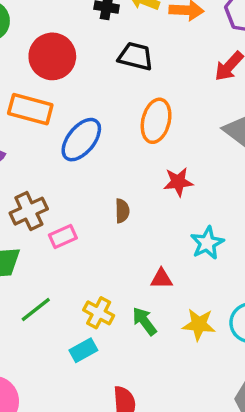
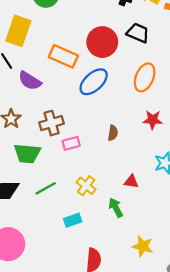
red circle: (52, 56) -> (102, 42), moved
yellow cross: (99, 313) -> (86, 186), moved
yellow star: (199, 325) -> (143, 246), moved

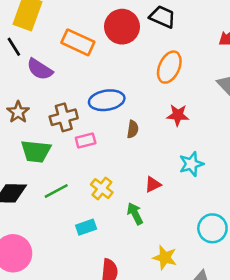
blue ellipse: (94, 82) -> (107, 100), moved, turned 32
red triangle: (131, 182) -> (153, 184), turned -35

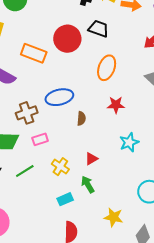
pink rectangle: (86, 140) -> (40, 139), moved
red triangle: (153, 184) -> (91, 159), moved
cyan rectangle: (86, 227) -> (65, 199), moved

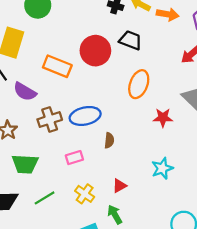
red star: (116, 105) -> (163, 118), moved
brown cross: (27, 113) -> (50, 120), moved
pink rectangle: (40, 139) -> (74, 158), moved

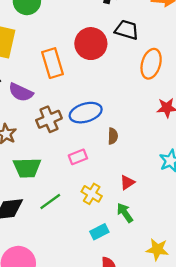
orange rectangle: (57, 66) -> (53, 63), turned 56
orange ellipse: (139, 84) -> (151, 64), moved

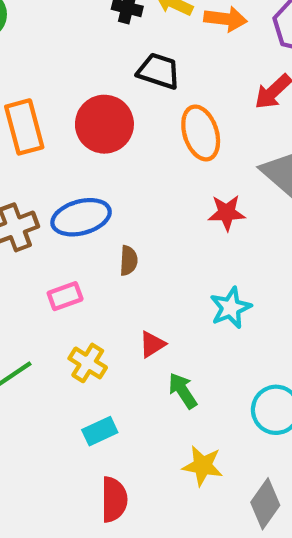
red circle: (91, 44) -> (104, 124), moved
orange ellipse: (151, 64) -> (201, 133), turned -36
green arrow: (125, 213) -> (183, 391), moved

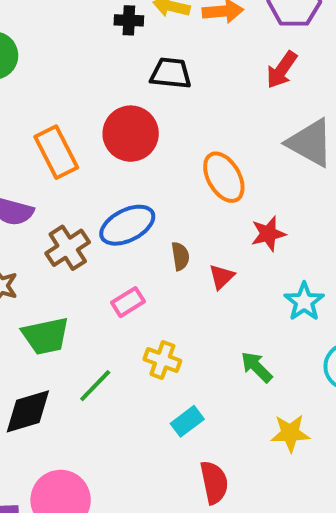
orange ellipse: (201, 133) -> (224, 177), moved
red star: (227, 213) -> (268, 234), moved
cyan star: (231, 308) -> (304, 302), moved
red triangle: (152, 344) -> (222, 277), moved

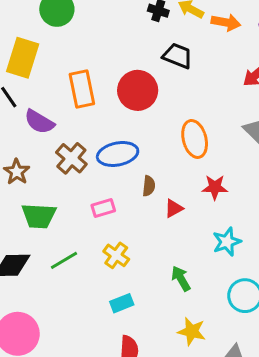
brown cross: (68, 248) -> (71, 158), turned -32

